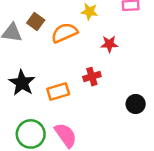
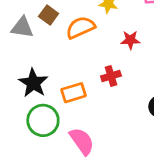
green circle: (31, 134) -> (43, 120), moved

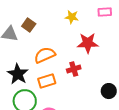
orange semicircle: (80, 27) -> (45, 55), moved
red star: (130, 40) -> (88, 43), size x1.5

